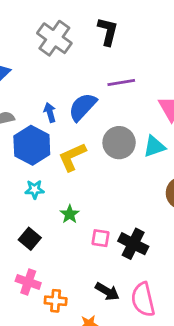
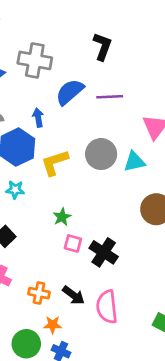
gray cross: (54, 38) -> (35, 60), moved, turned -32
blue semicircle: (83, 107) -> (70, 92), moved
green star: (70, 214) -> (62, 217), moved
orange cross: (56, 301) -> (39, 293), moved

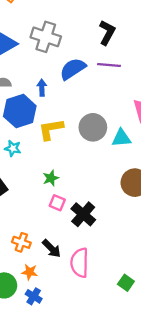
purple line: (110, 97) -> (109, 65), moved

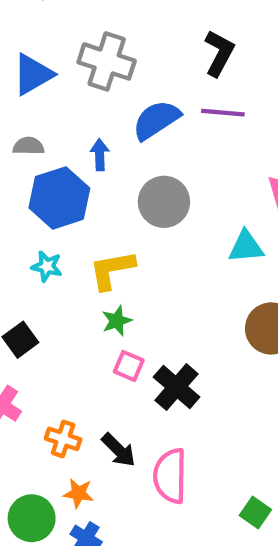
gray circle: (93, 127) -> (164, 202), moved
yellow L-shape: (51, 129) -> (112, 270), moved

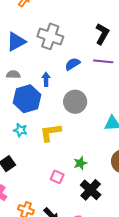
blue semicircle: (156, 120) -> (73, 64), size x0.7
green star: (117, 321) -> (80, 163), moved
black cross: (177, 387) -> (91, 190), moved

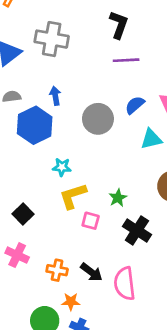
blue semicircle: (73, 64) -> (135, 105), moved
cyan star: (20, 130) -> (62, 167), moved
yellow L-shape: (50, 132) -> (73, 196), moved

